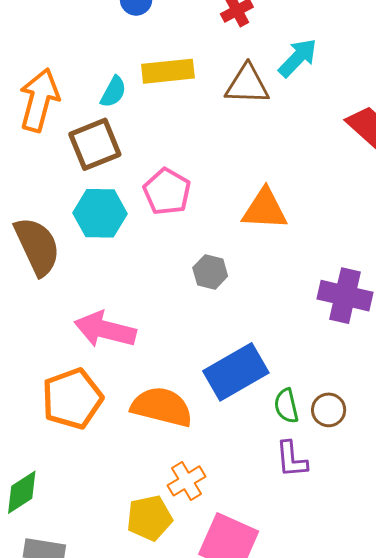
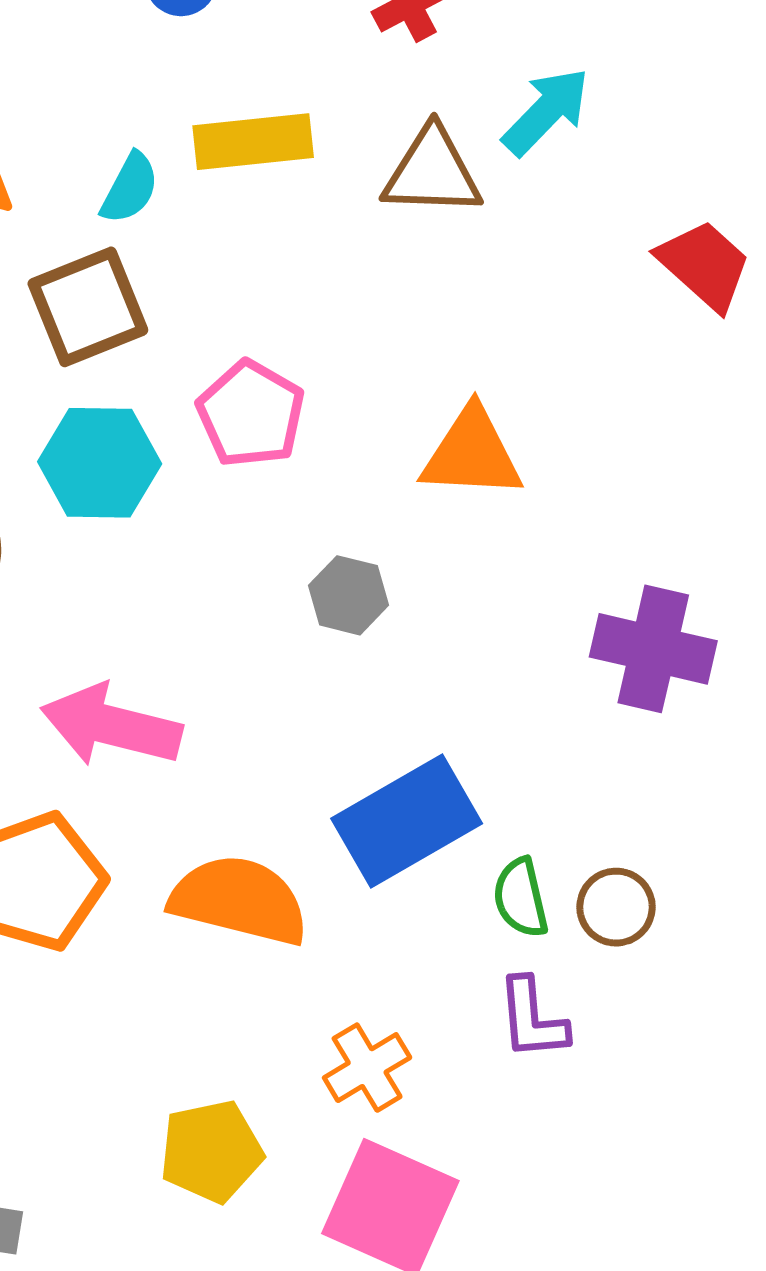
orange cross: (186, 481) -> (367, 1068), moved

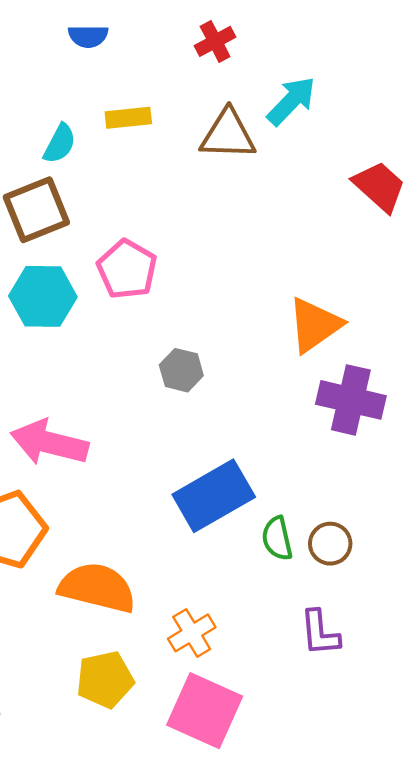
yellow rectangle: (253, 142) -> (128, 118), size x0.7
orange triangle: (472, 453) -> (315, 325), moved, turned -38
orange semicircle: (239, 900) -> (97, 588), moved
purple L-shape: (532, 1019) -> (320, 633), moved

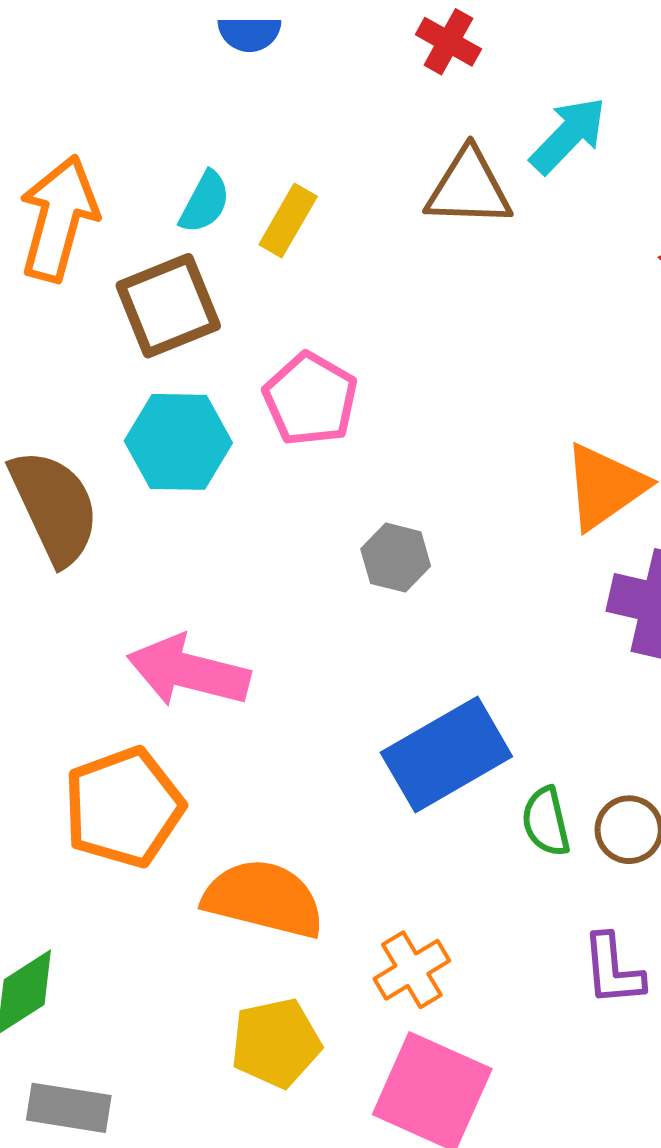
red cross: (215, 41) -> (448, 42), turned -33
yellow rectangle: (128, 118) -> (288, 220), moved, turned -54

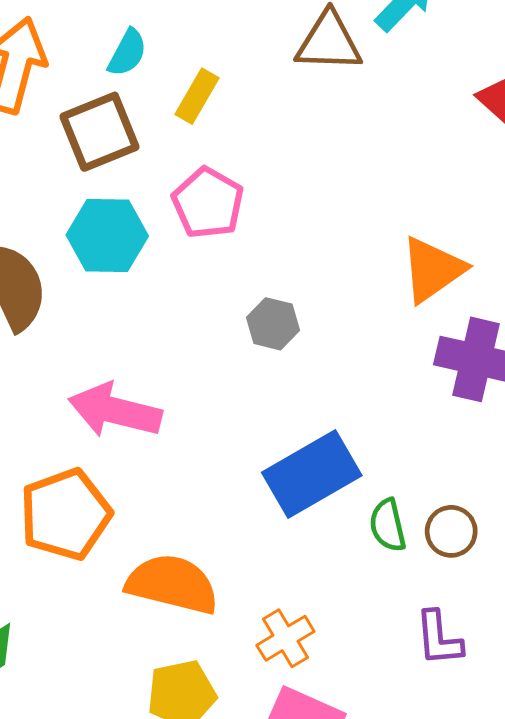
yellow rectangle: (288, 220) -> (197, 96), moved

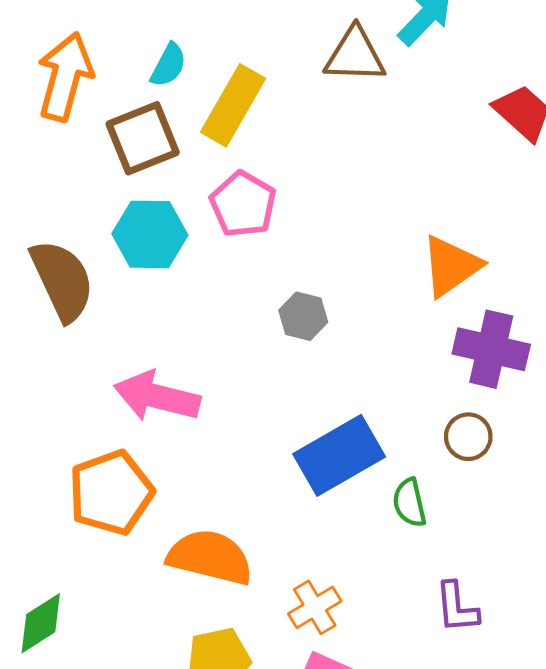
yellow rectangle: (197, 96) -> (233, 105), size x1.6
brown circle: (451, 531) -> (468, 437), moved

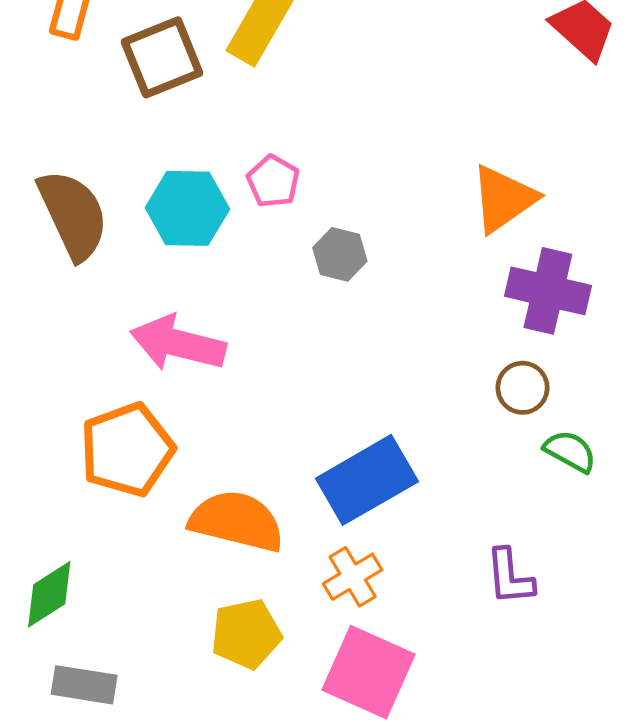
pink pentagon: (243, 204) -> (273, 181), moved, size x0.7
cyan hexagon: (150, 234) -> (187, 208), moved
blue rectangle: (339, 455) -> (367, 480), moved
green semicircle: (409, 503) -> (570, 451), moved, turned 132

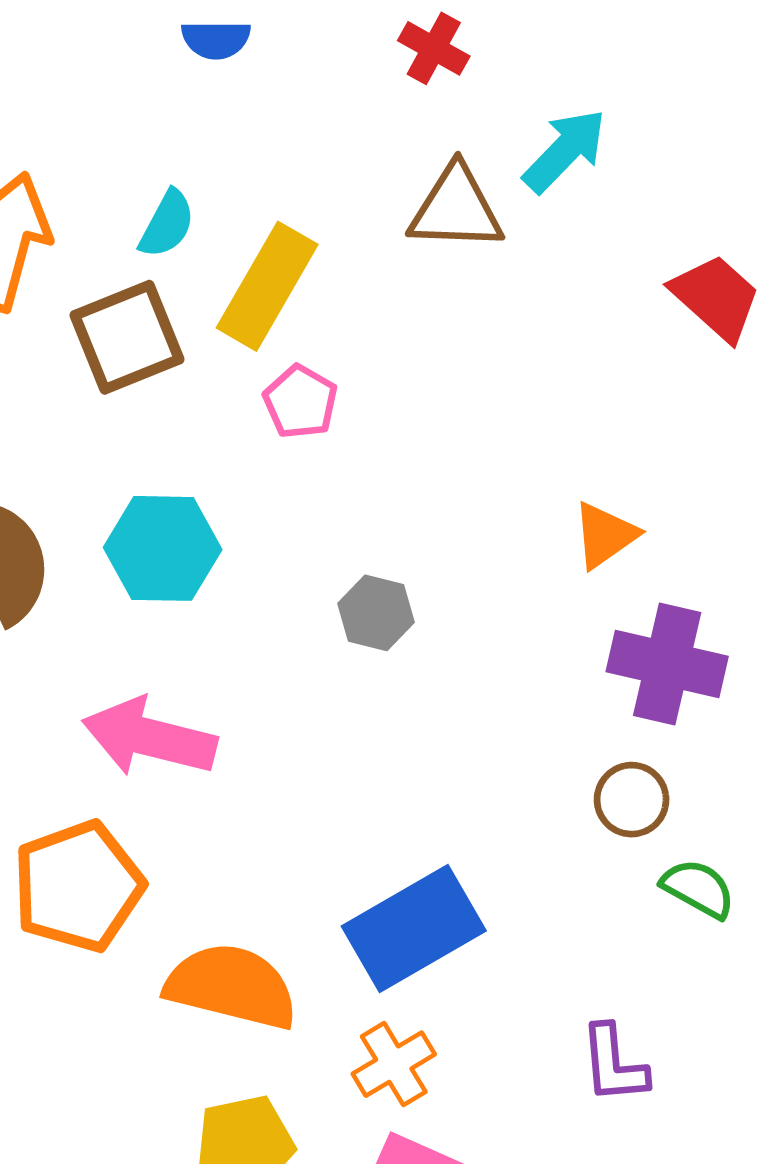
pink pentagon: (273, 181) -> (300, 402), moved
orange triangle: (503, 199) -> (605, 535), size x0.7

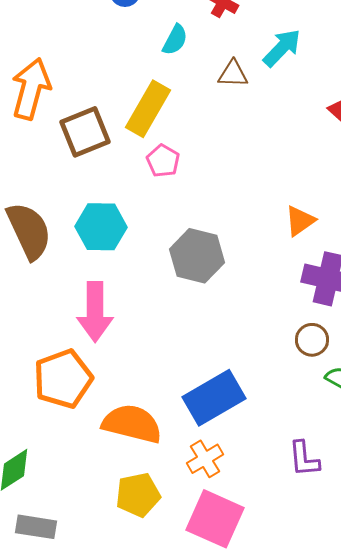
brown triangle: (456, 208) -> (233, 74), size x0.7
cyan semicircle: (167, 224) -> (175, 40), moved
gray hexagon: (376, 613) -> (197, 256), size x1.6
pink arrow: (149, 737) -> (95, 312), turned -104

